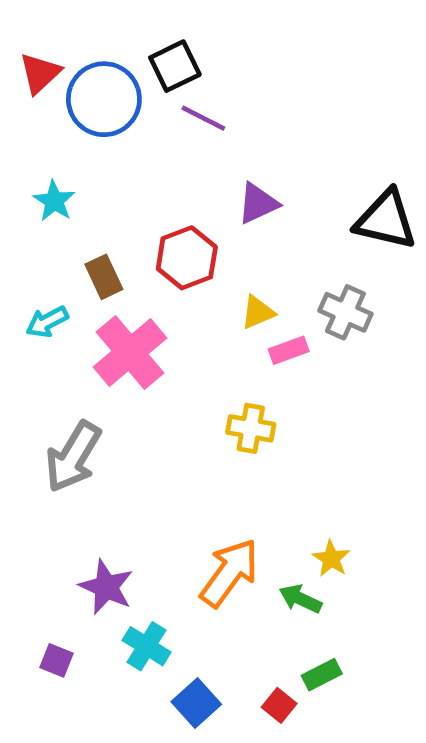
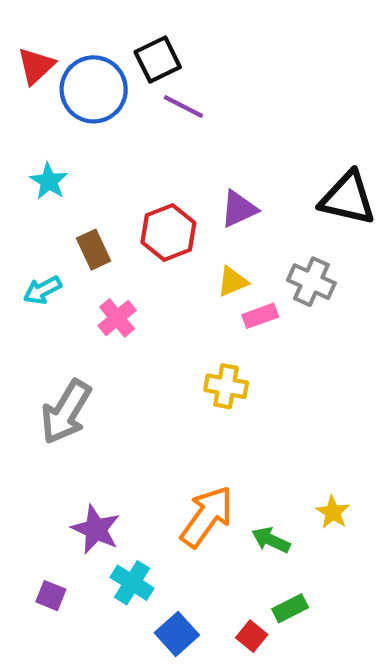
purple triangle: (258, 203) -> (239, 209), moved
pink cross: (130, 353) -> (117, 318), size x0.6
yellow star: (331, 559) -> (333, 512), moved

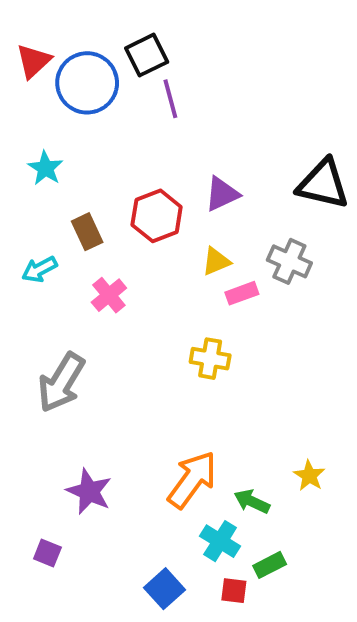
purple line: (183, 107) -> (170, 99), turned 48
cyan cross: (132, 583) -> (220, 541), moved
red square: (252, 636) -> (234, 591), turned -32

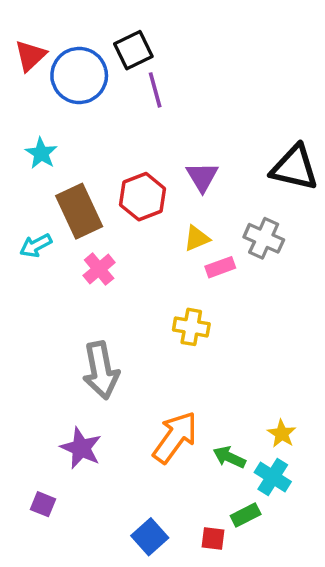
purple triangle: (222, 194) -> (202, 177), turned -36
brown rectangle: (87, 232) -> (79, 211), size x1.6
gray arrow: (61, 382) -> (101, 370), moved, turned -42
cyan cross: (220, 541) -> (273, 477), moved

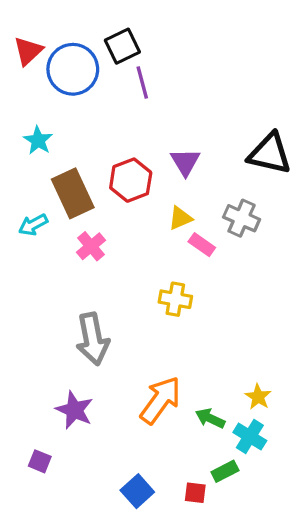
pink rectangle: (220, 267) -> (202, 245), turned 55

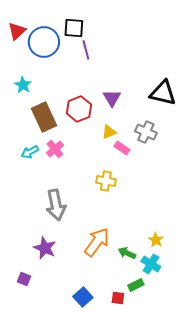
black square: (122, 46) -> (74, 28), turned 30
cyan arrow: (33, 225) -> (30, 152), moved

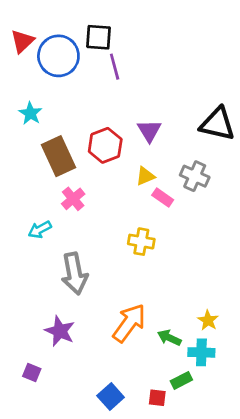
cyan arrow: (30, 152) -> (40, 230), moved
cyan cross: (151, 264) -> (201, 352), turned -30

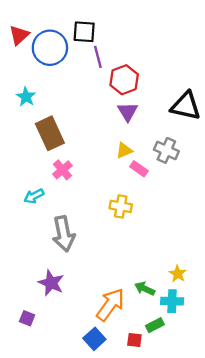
red hexagon: (105, 145) -> (124, 80), moved
orange arrow: (129, 323) -> (110, 305), moved

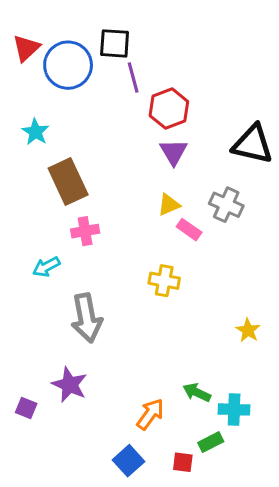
pink cross: (62, 170) -> (85, 231), turned 30
yellow star: (178, 274) -> (248, 330), moved
orange arrow: (110, 305) -> (150, 414), size x0.7
purple square: (27, 318) -> (26, 408), moved

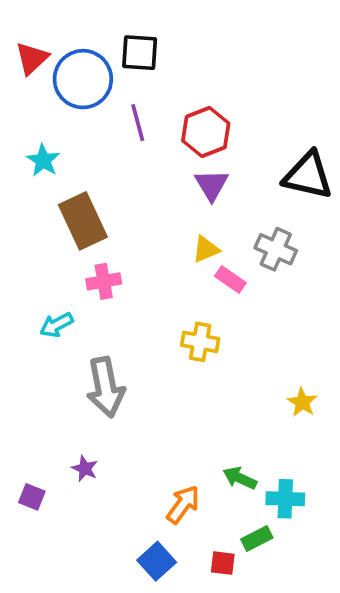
purple line: (133, 78) -> (138, 123), moved
purple star: (70, 385) -> (85, 469), size x0.6

